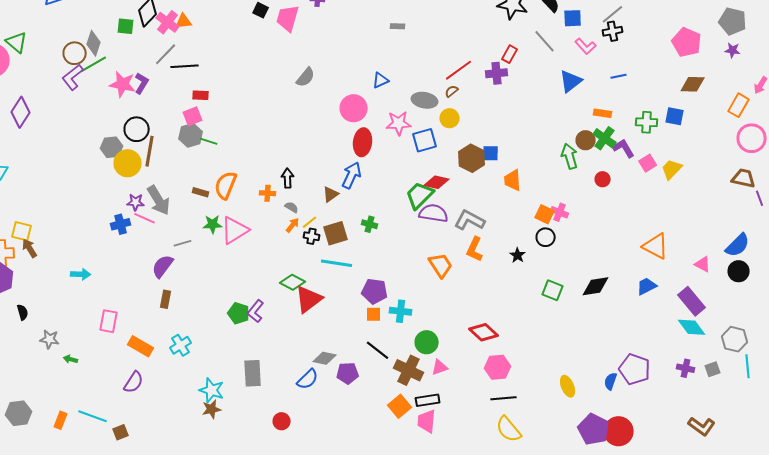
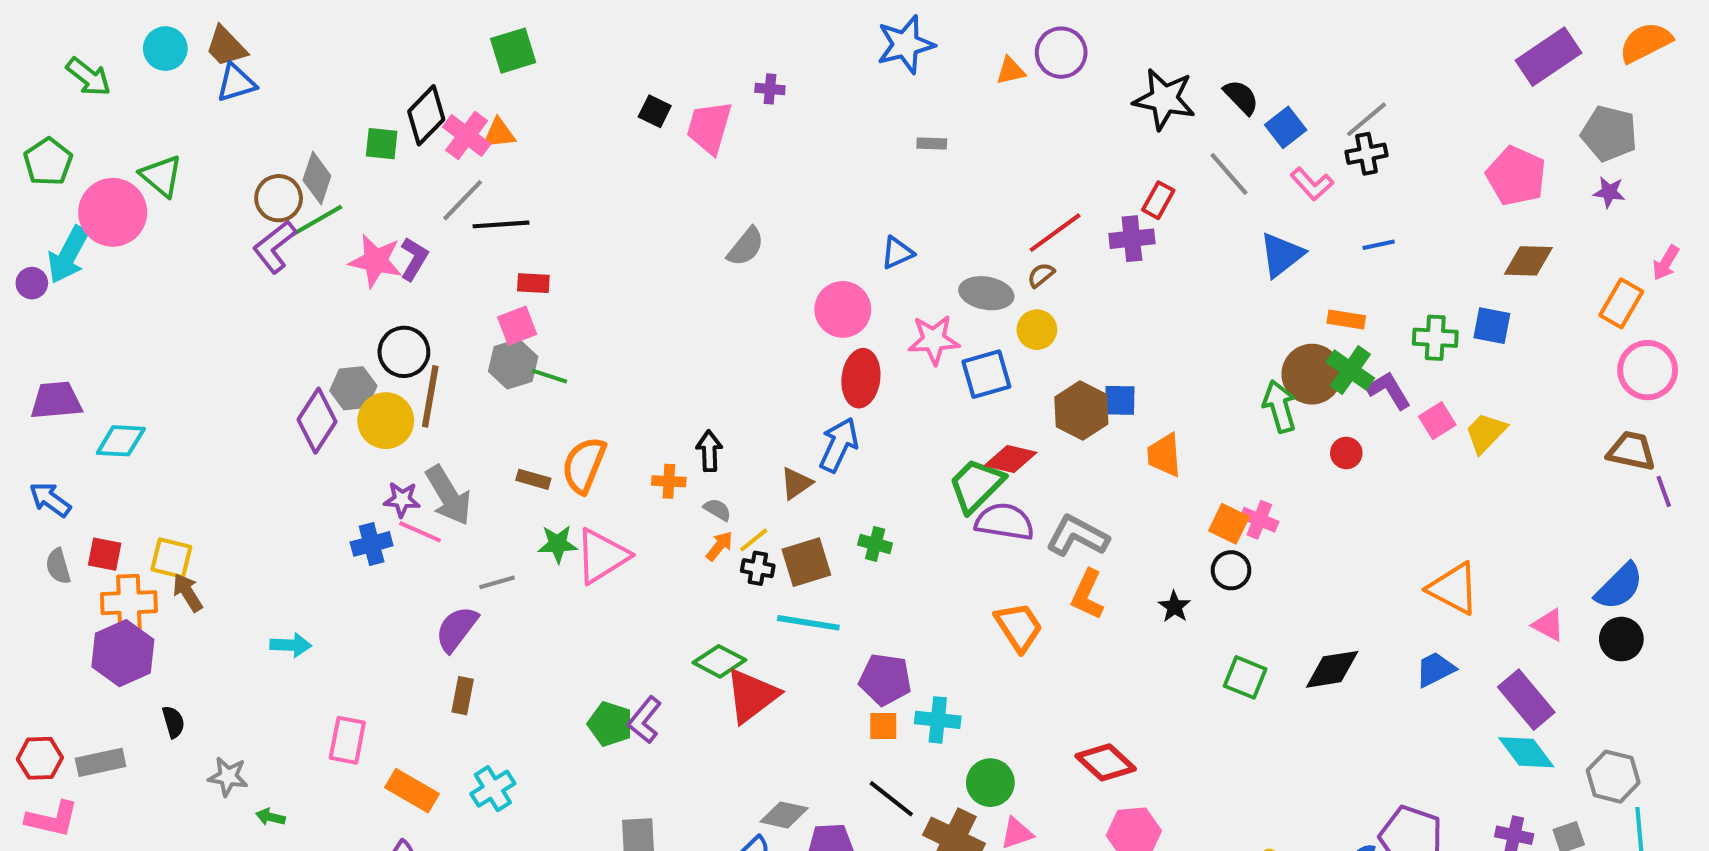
blue square: (573, 18) -> (1286, 127), turned -36
purple diamond: (21, 112) -> (317, 421), moved
brown circle: (586, 140) -> (1312, 374), size x1.5

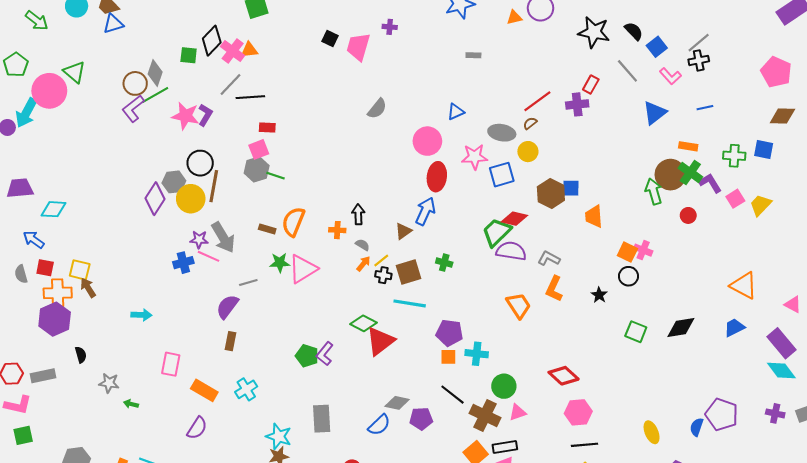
blue arrow: (50, 499) -> (34, 240), moved
gray L-shape: (1077, 536) -> (549, 258), size x0.7

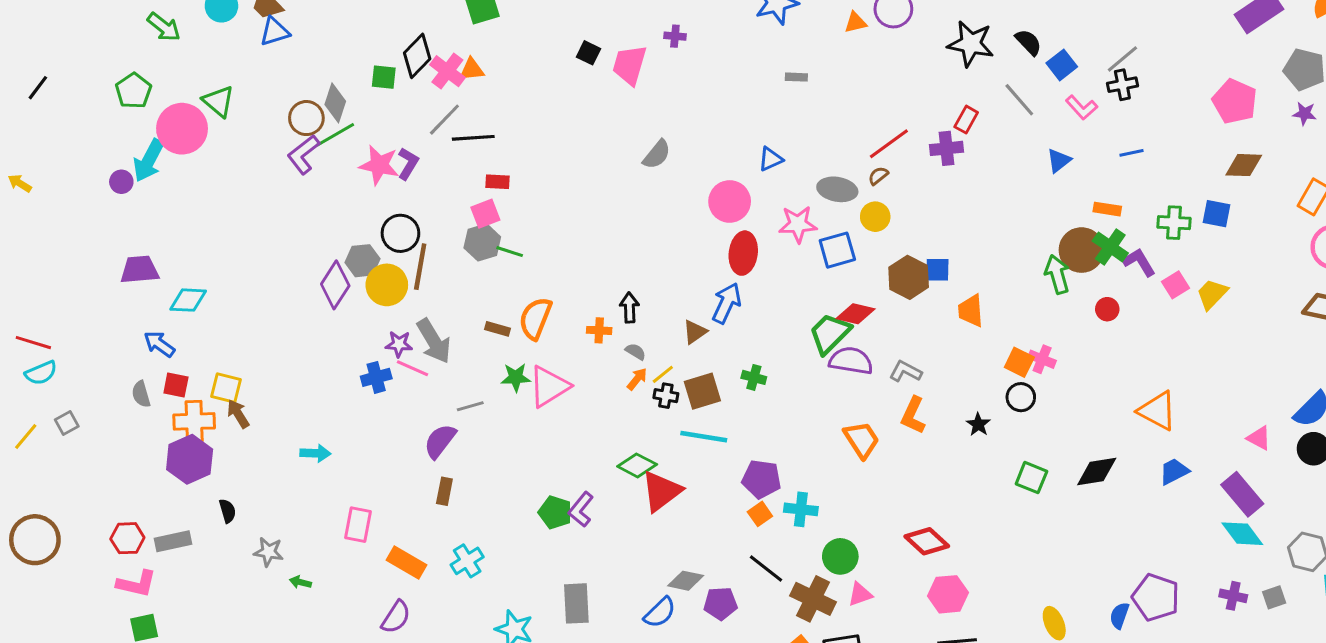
blue triangle: (655, 113) -> (1059, 161), size x0.7
orange triangle: (744, 286) -> (1157, 411), moved
orange square: (448, 357) -> (760, 514), turned -35

